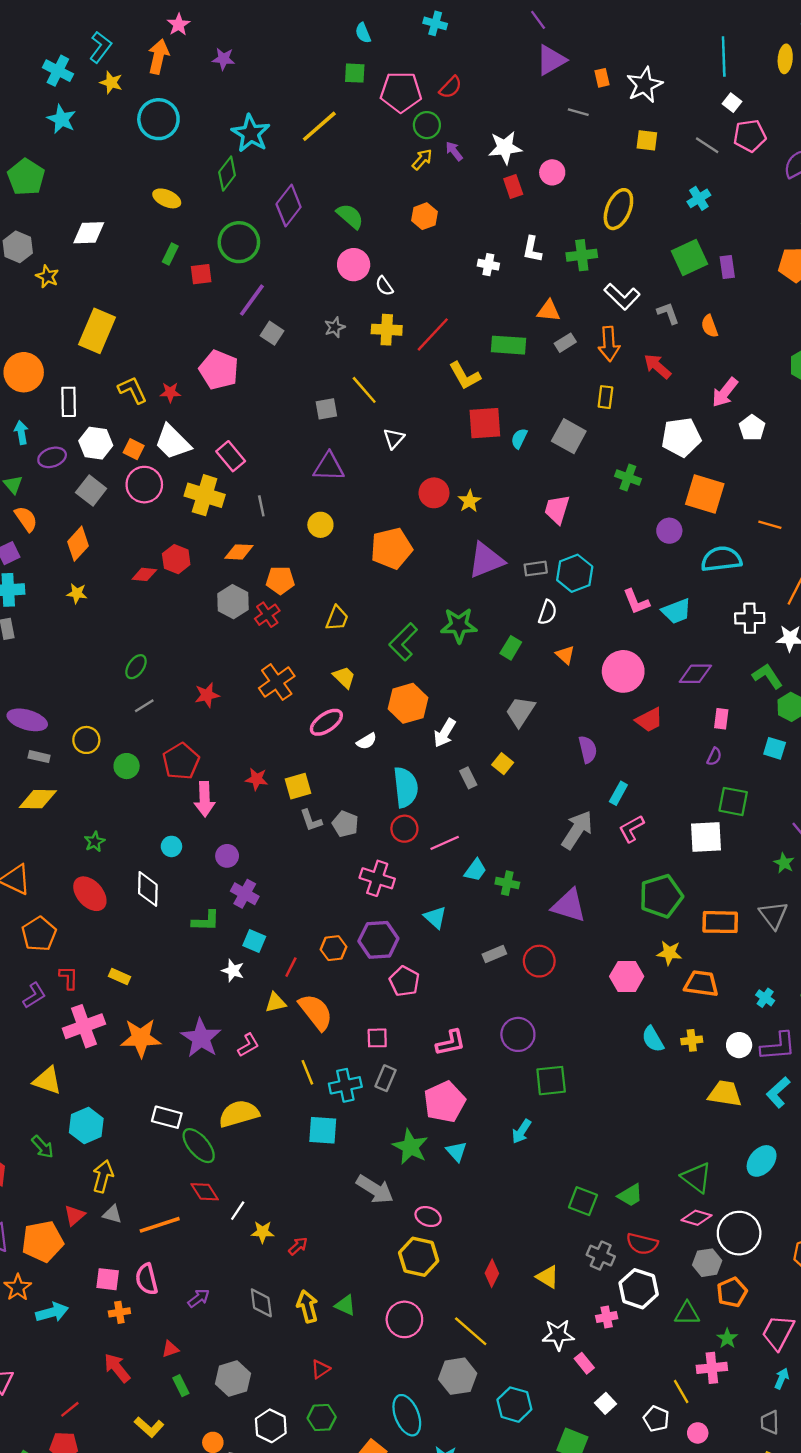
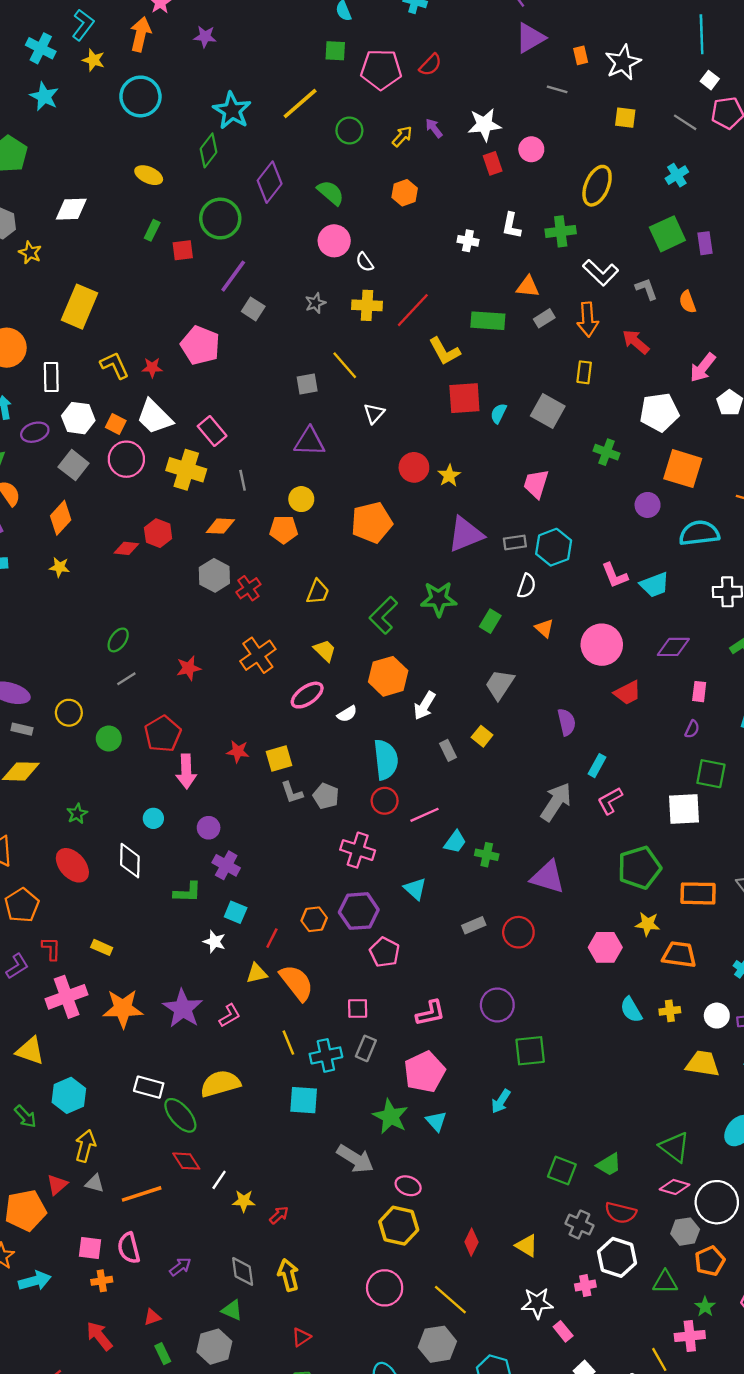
green circle: (427, 125) -> (349, 131), moved
orange pentagon: (280, 580) -> (284, 530), moved
green triangle: (345, 1305) -> (232, 1310), moved

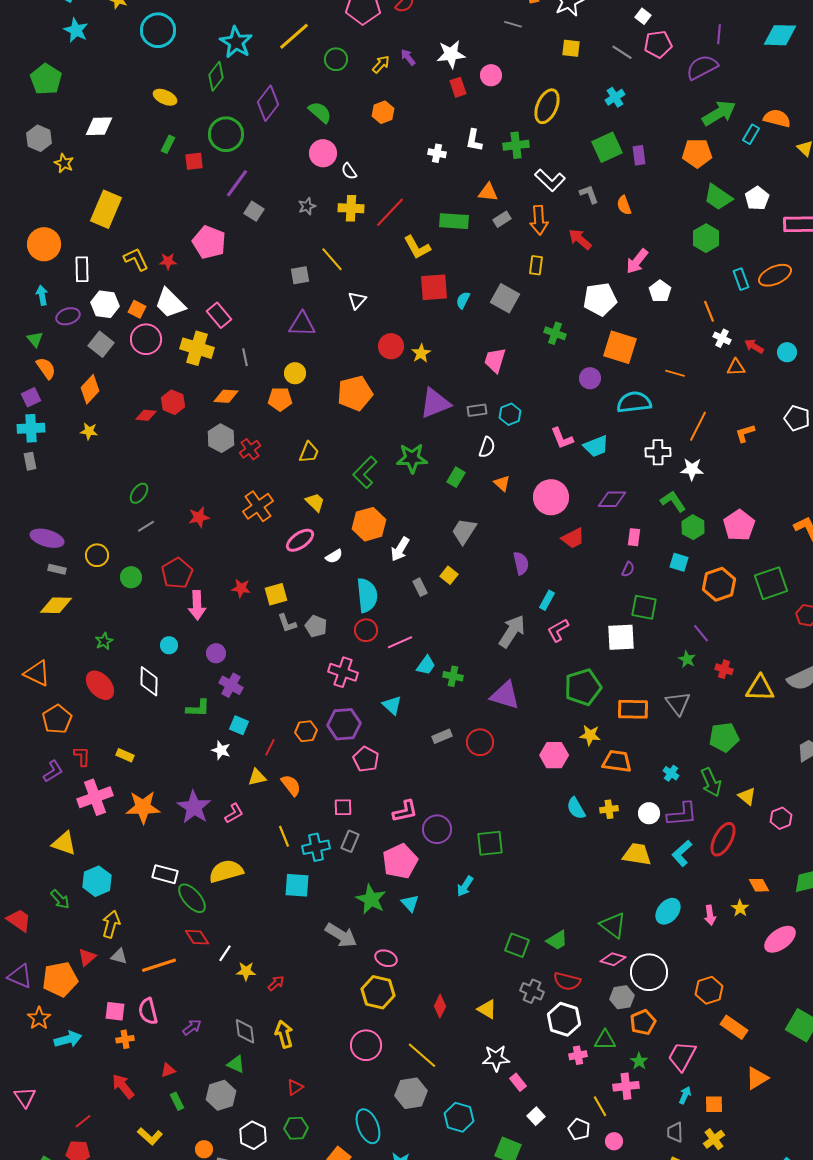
cyan hexagon: (554, 547) -> (510, 414), size x0.7
orange semicircle: (297, 983) -> (291, 785), size x0.7
purple circle: (497, 1005) -> (437, 829), moved
pink cross: (585, 1286) -> (578, 1055), moved

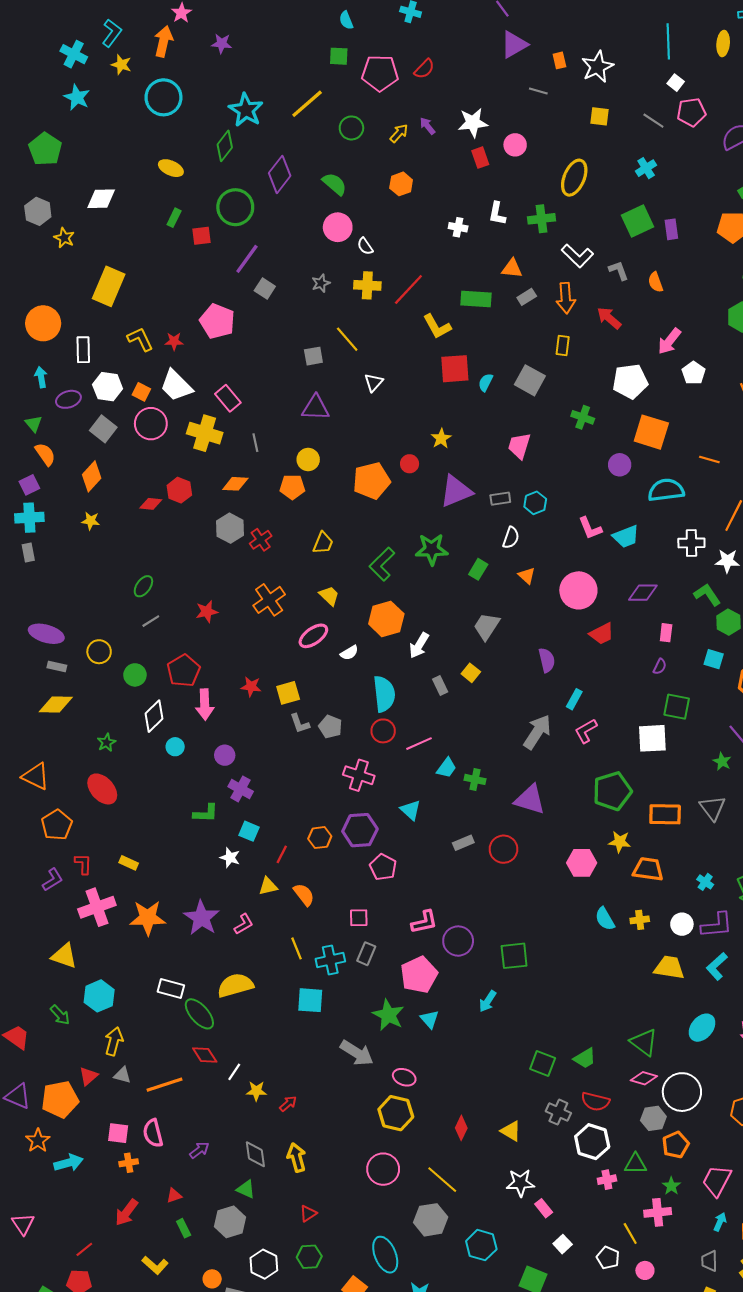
red circle: (391, 346) -> (410, 464), moved, size x0.7
white diamond: (149, 681) -> (154, 716), moved, turned 44
red arrow: (123, 1086) -> (127, 1212), turned -104

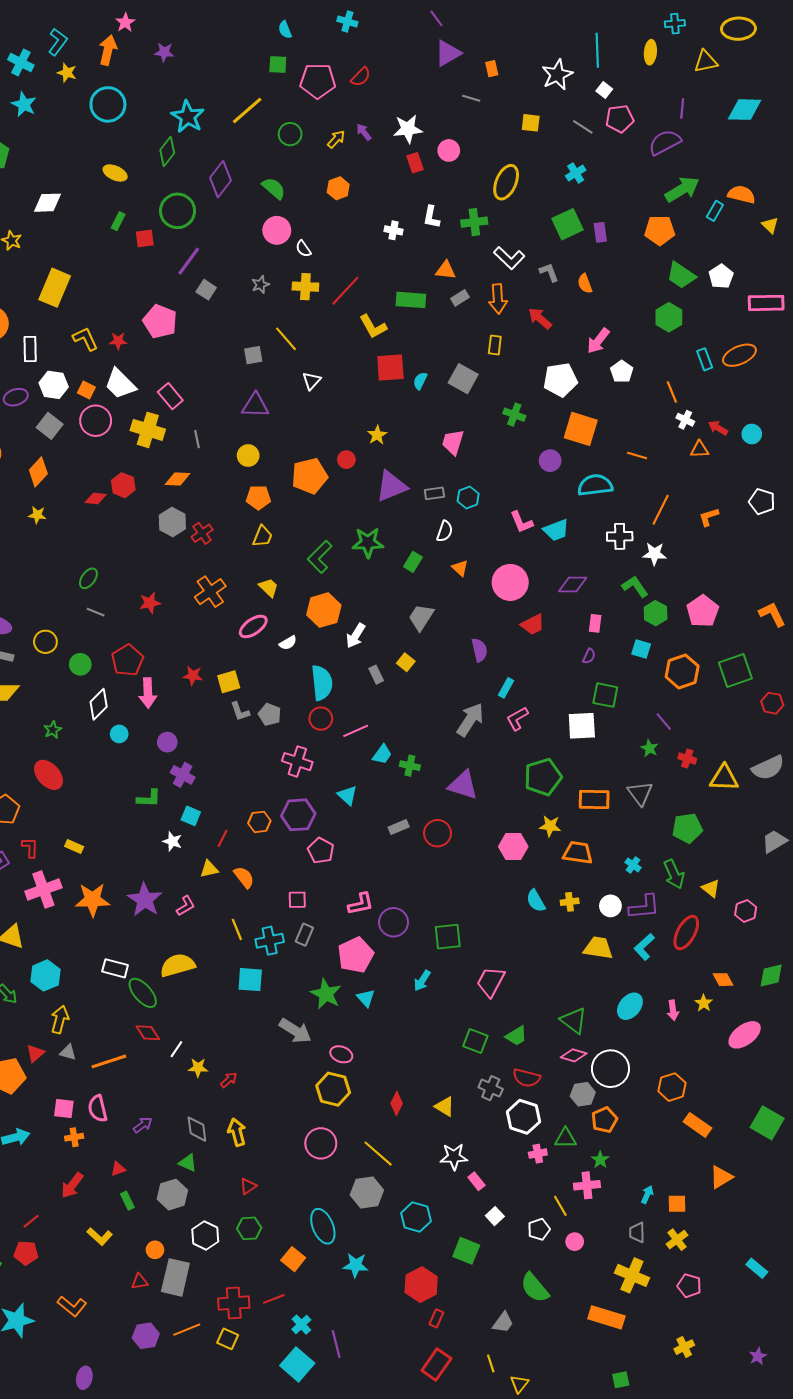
white star: (597, 67) -> (557, 75), moved
orange pentagon: (292, 487) -> (258, 497), moved
gray line: (151, 621) -> (96, 612), turned 54
pink trapezoid: (717, 1181) -> (491, 982), moved
white pentagon: (608, 1258) -> (539, 1229), turned 30

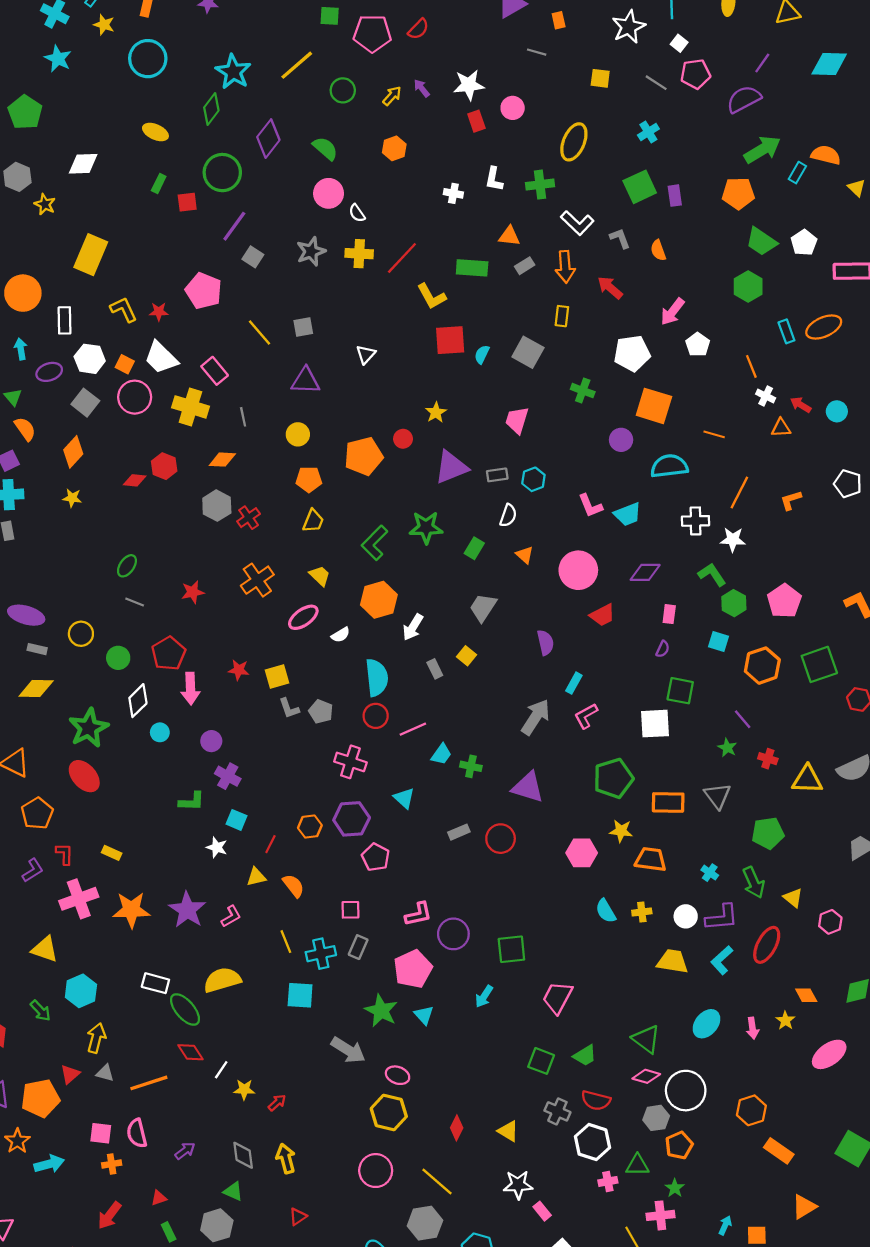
purple line: (682, 109) -> (762, 63), turned 30
gray star: (260, 285) -> (311, 251), size x1.5
yellow line: (286, 339) -> (260, 332), moved
green star: (53, 730) -> (89, 728), size x2.0

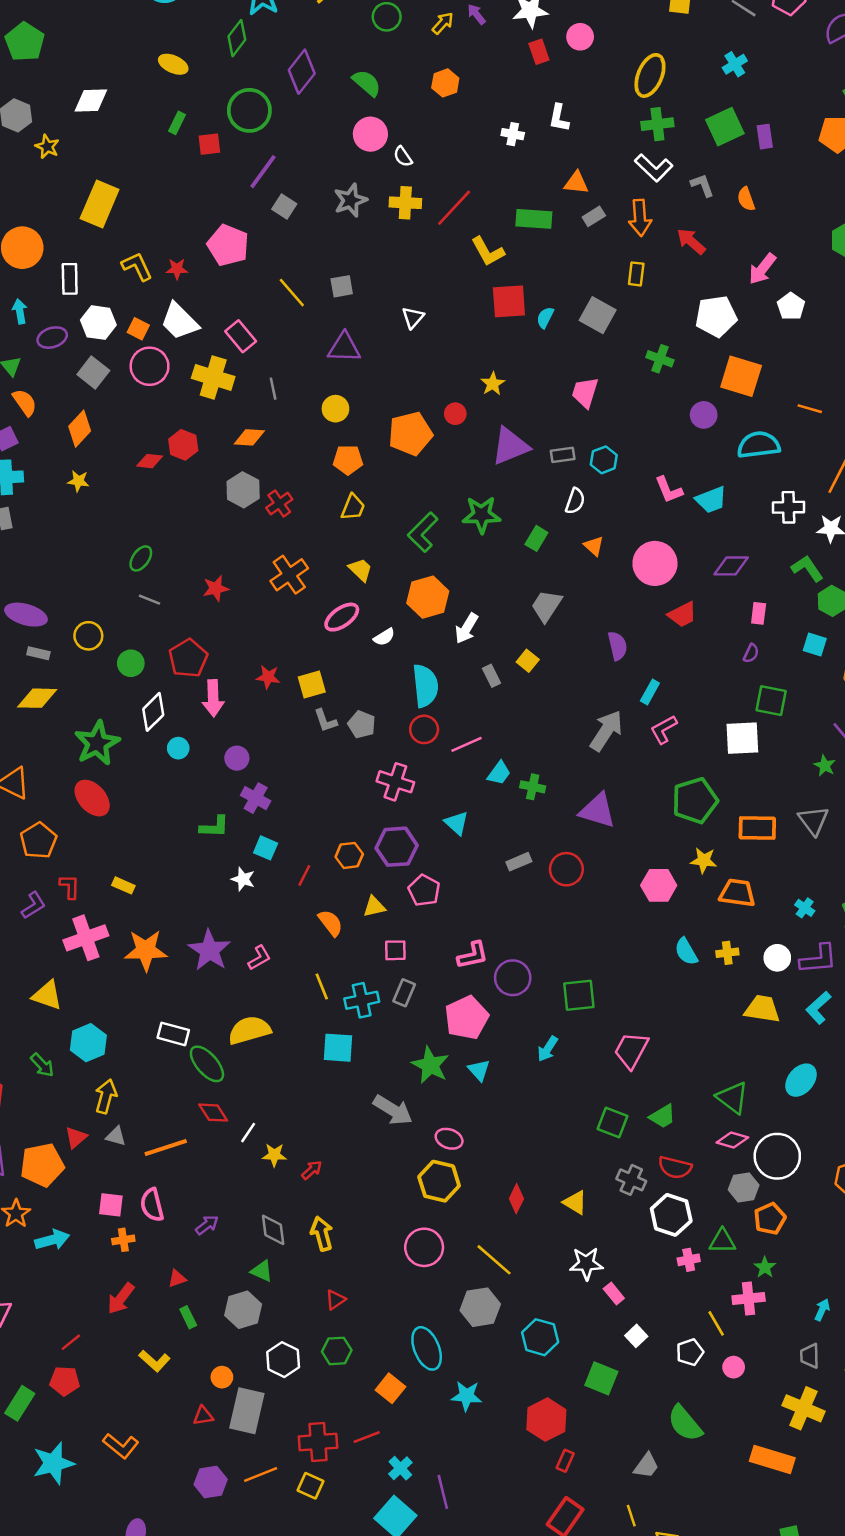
green cross: (540, 185) -> (657, 124), moved
yellow triangle: (256, 877) -> (374, 907), moved

